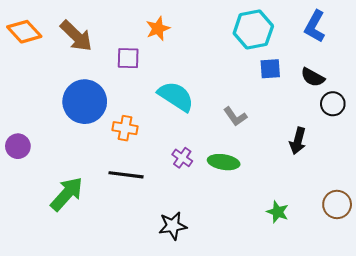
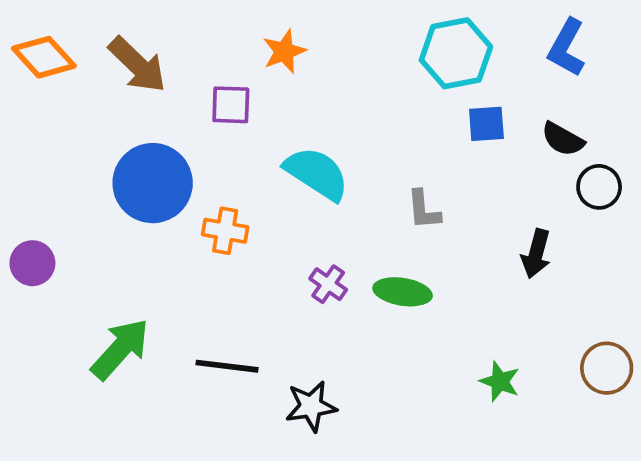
gray L-shape: (235, 116) -> (424, 210), turned 30
black line: (126, 175) -> (227, 366), moved

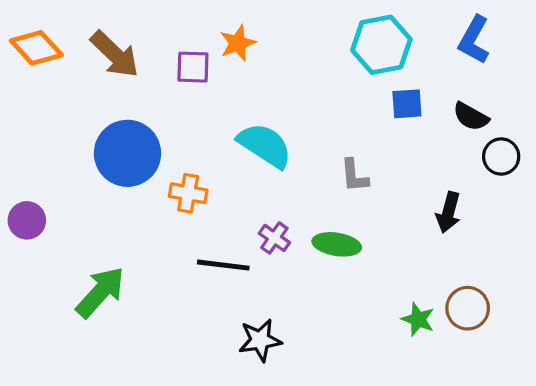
purple square: (231, 105) -> (193, 67), moved
black line: (227, 366) -> (223, 265), moved
brown circle: (607, 368) -> (468, 308), moved

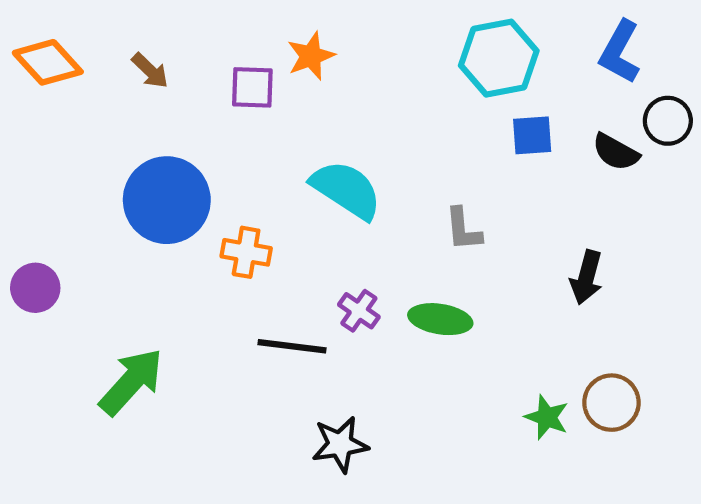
brown arrow: (115, 54) -> (150, 71), size x0.6
black circle: (501, 156) -> (668, 121), moved

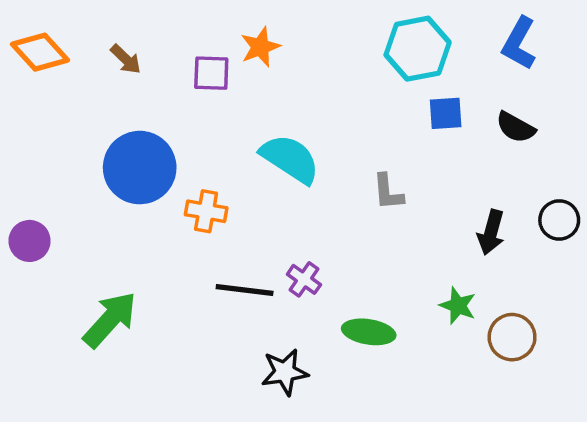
black circle: (668, 121) -> (559, 220), moved
purple cross: (359, 311) -> (304, 279), moved
green ellipse: (440, 319) -> (369, 332), moved
green star: (547, 417) -> (458, 306), moved

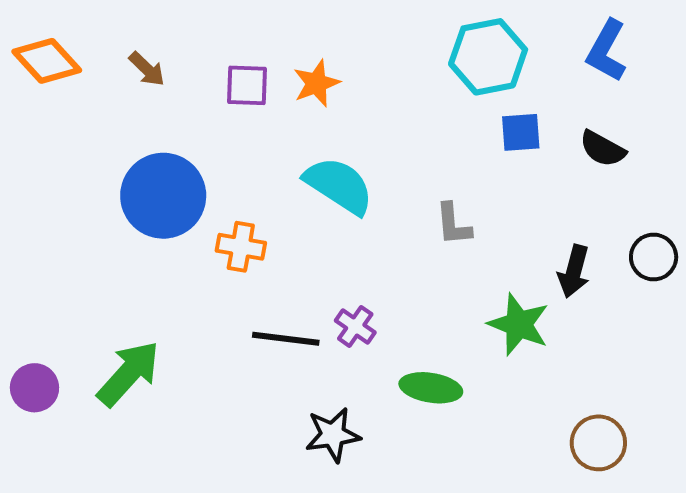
orange star: (260, 47) -> (316, 83), moved
purple circle: (30, 241) -> (34, 388), moved
green star: (458, 306) -> (519, 324), moved, size x1.4
brown circle: (512, 337) -> (598, 443), moved

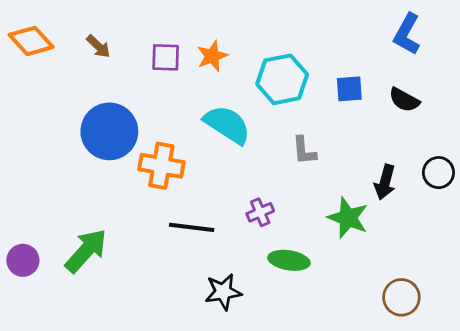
cyan hexagon: (488, 57) -> (282, 79), moved
orange cross: (241, 247) -> (161, 166), size x1.4
purple cross: (355, 326) -> (260, 212), moved, turned 32

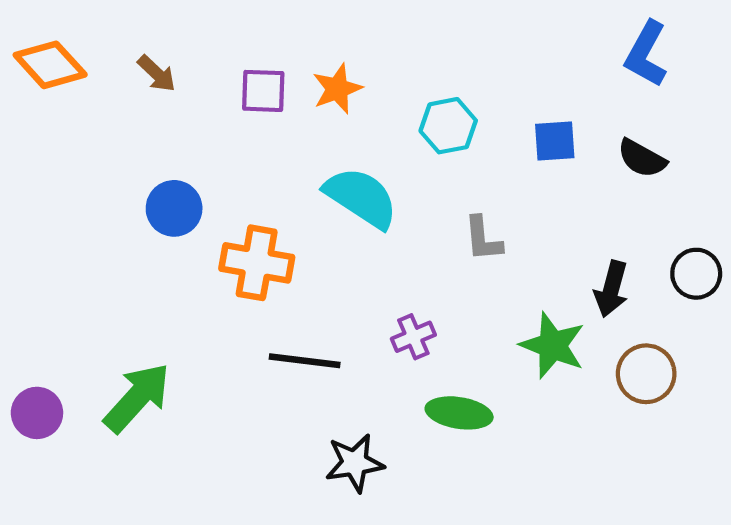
cyan hexagon: (282, 79) -> (448, 126), size x0.7
blue circle: (109, 131) -> (174, 208), size x0.6
brown circle: (401, 297) -> (646, 374), moved

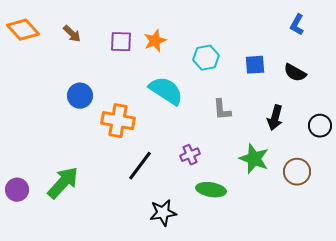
blue L-shape: (646, 54) -> (297, 25), size x0.7
black arrow: (611, 289) -> (275, 118), moved
black line: (305, 361) -> (140, 166), turned -60

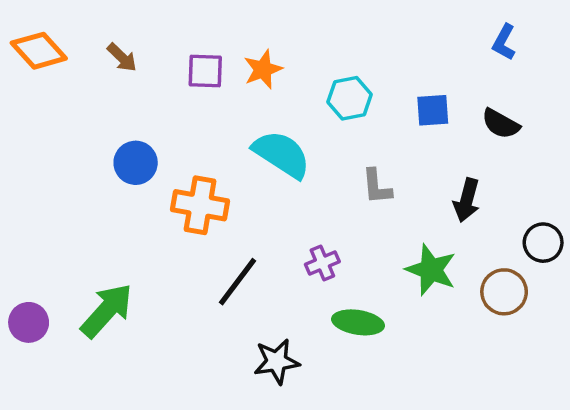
black circle: (320, 126) -> (543, 243), moved

